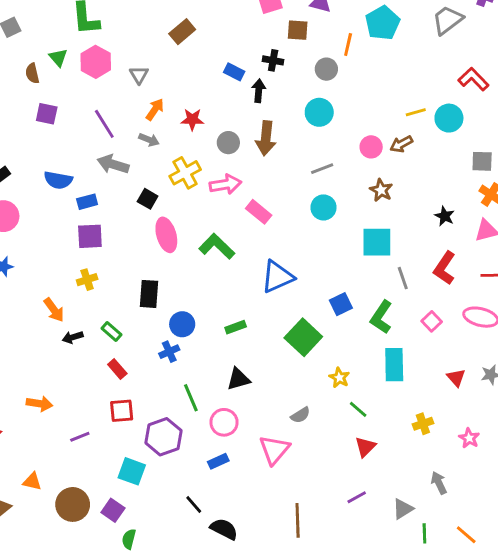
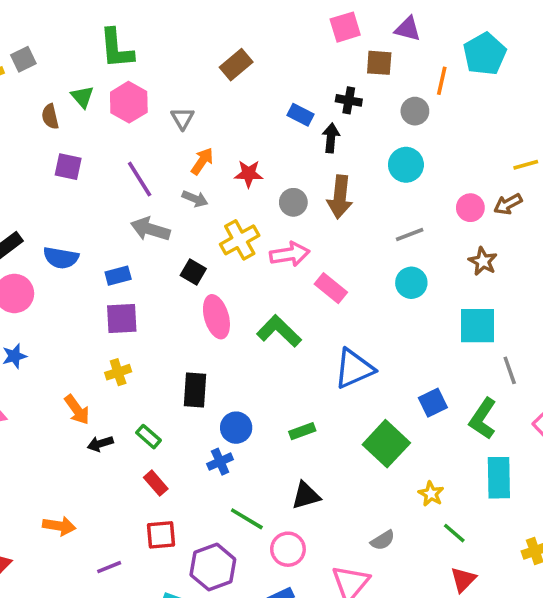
blue semicircle: (58, 180) -> (61, 258), moved
green line: (191, 398) -> (247, 519), turned -36

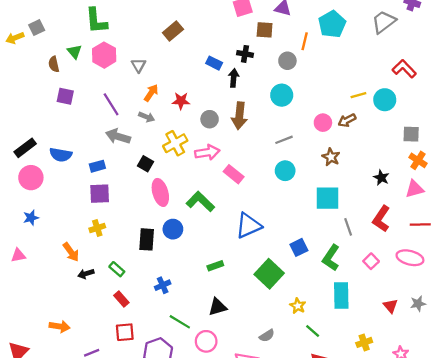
blue circle: (236, 428) -> (173, 229), moved

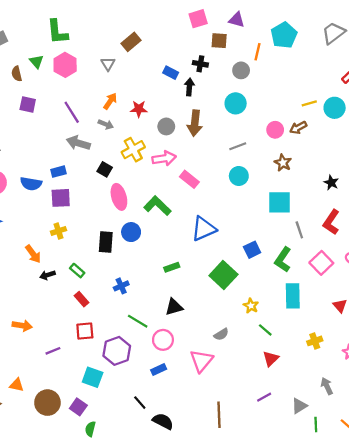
gray triangle: (139, 65) -> (108, 64), moved
blue semicircle: (61, 155) -> (31, 184), moved
pink square: (371, 261) -> (321, 263), size x1.5

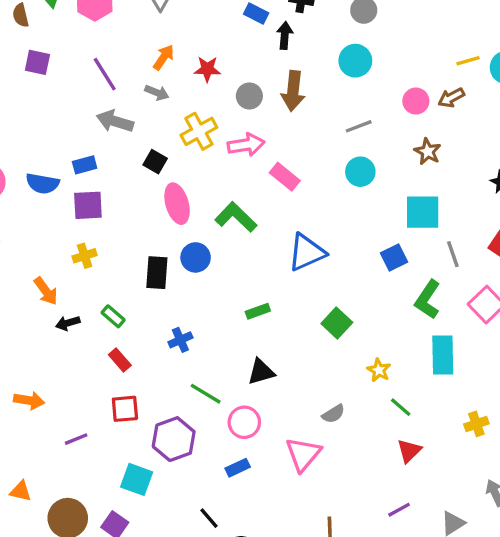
blue square: (252, 250) -> (394, 257), moved
green square: (223, 275) -> (337, 323), size x0.7

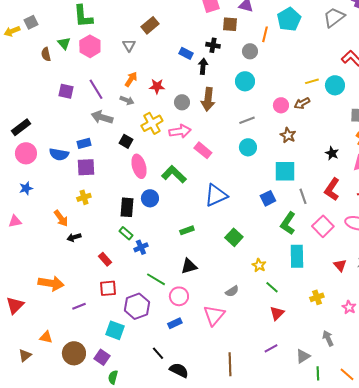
purple square: (37, 62) -> (66, 91), moved
green rectangle: (113, 316) -> (126, 233), moved
orange arrow: (29, 400) -> (51, 283), size x1.4

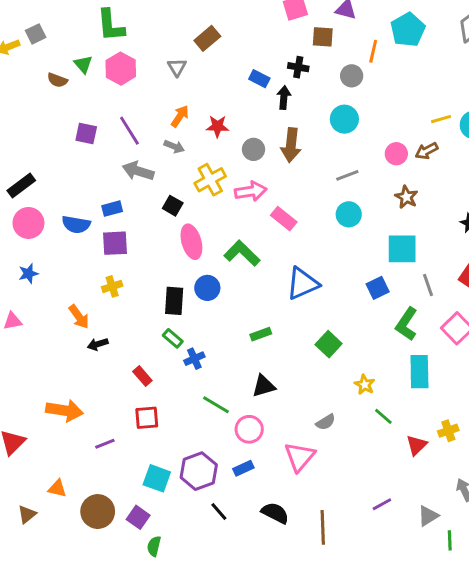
brown semicircle: (46, 54) -> (57, 80), turned -56
purple hexagon: (137, 306) -> (199, 471), moved
red triangle: (277, 313) -> (417, 445), moved
black semicircle: (179, 370) -> (275, 513), moved

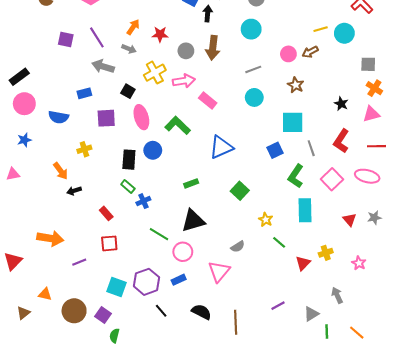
blue semicircle: (76, 224) -> (59, 117), moved
purple square: (115, 243) -> (106, 118), moved
black triangle: (264, 386) -> (193, 221), size x1.4

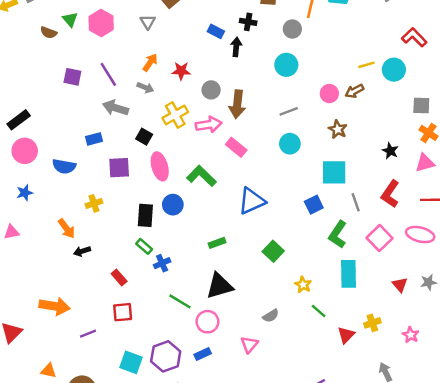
brown arrow: (213, 48) -> (237, 104), moved
pink triangle: (219, 271) -> (249, 344), size x0.7

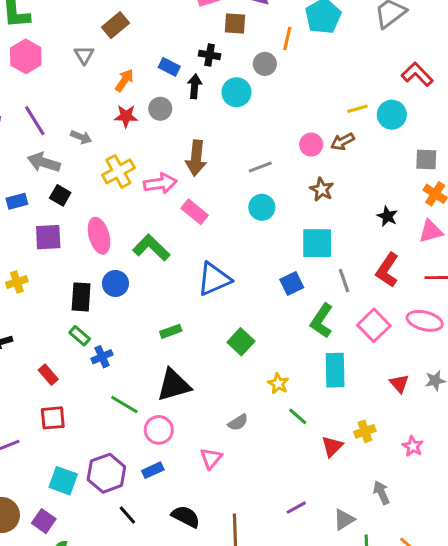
orange arrow: (150, 62) -> (124, 80), moved
cyan circle: (286, 65) -> (236, 92), moved
gray circle: (211, 90) -> (160, 109), moved
black square: (144, 137) -> (60, 195), moved

